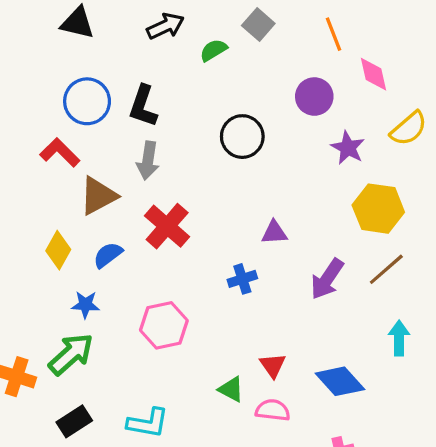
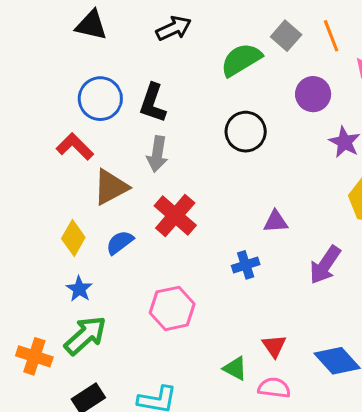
gray square: (258, 25) -> (286, 36), moved
green semicircle: (213, 50) -> (241, 60), moved, size x1.6
blue star: (85, 305) -> (79, 289), moved, turned 30

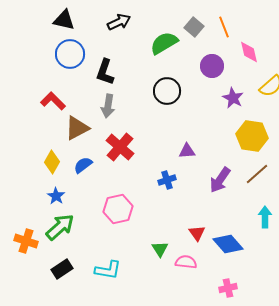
blue circle: (100, 99) -> (70, 54), moved
red triangle: (274, 346) -> (197, 233), moved
green triangle: (235, 368) -> (160, 249), turned 30

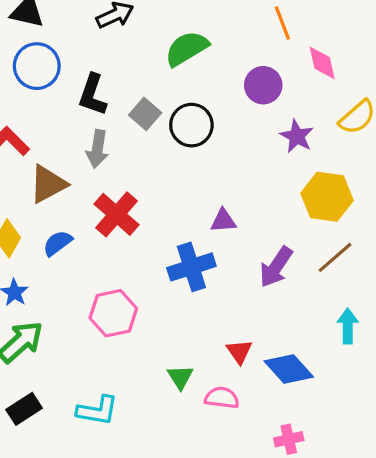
gray square: (194, 27) -> (145, 114), moved
blue cross: (167, 180) -> (191, 267), size x1.6

